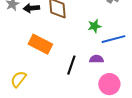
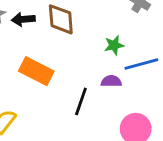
purple semicircle: (96, 59) -> (111, 81), moved

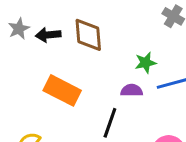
purple semicircle: (111, 81) -> (132, 90), moved

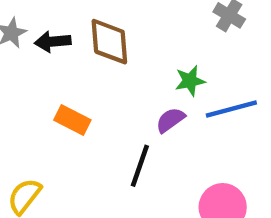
orange rectangle: (62, 90) -> (72, 120), size x0.7
purple semicircle: (132, 90) -> (170, 120), turned -35

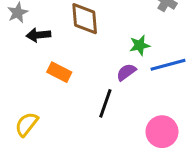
black arrow: (53, 42) -> (38, 35), moved

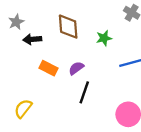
green star: (140, 45) -> (104, 38), moved
purple semicircle: (126, 72) -> (76, 68), moved

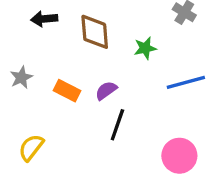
gray star: (16, 22) -> (21, 77), moved
black arrow: (32, 39) -> (44, 19), moved

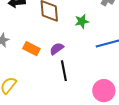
black line: (117, 125) -> (64, 71), turned -30

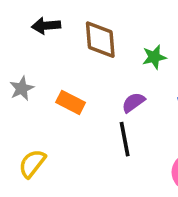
purple semicircle: (57, 49) -> (133, 102), moved

